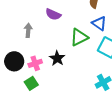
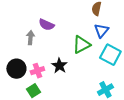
purple semicircle: (53, 14) -> (46, 25), moved
blue triangle: (99, 23) -> (101, 31), turned 35

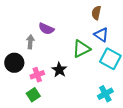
blue triangle: (101, 31) -> (101, 35), turned -35
black circle: (16, 69) -> (14, 63), moved

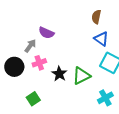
gray arrow: (30, 42) -> (30, 46), turned 32
green triangle: (81, 49) -> (81, 76), moved
pink cross: (37, 75) -> (39, 63), moved

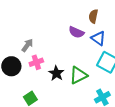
purple semicircle: (46, 33) -> (76, 32), moved

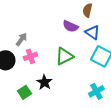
black star: (56, 73) -> (44, 82), moved
green triangle: (78, 75) -> (64, 56), moved

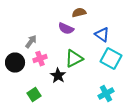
brown semicircle: (87, 10) -> (79, 13), moved, turned 64
purple semicircle: (70, 26) -> (66, 29), moved
black star: (44, 82) -> (58, 76), moved

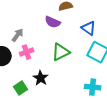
black star: (58, 76) -> (41, 78), moved
cyan cross: (106, 94) -> (93, 87), turned 35

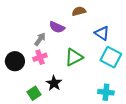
purple semicircle: (53, 22) -> (57, 27), moved
gray arrow: (18, 35) -> (40, 39), moved

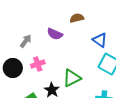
gray arrow: (40, 39) -> (26, 41), moved
green triangle: (74, 57) -> (72, 78), moved

